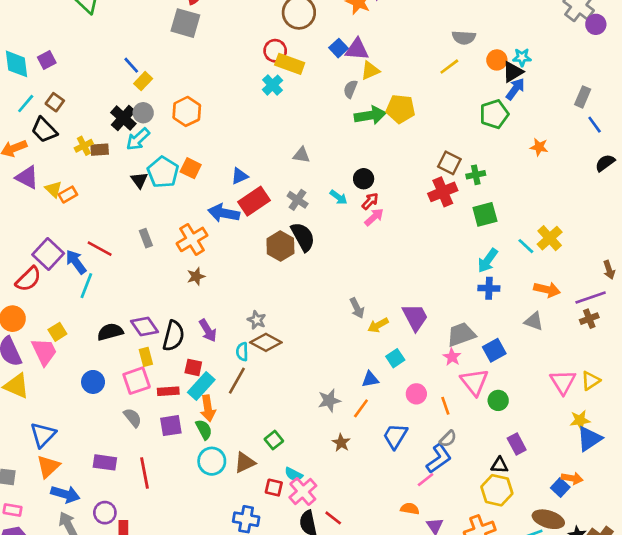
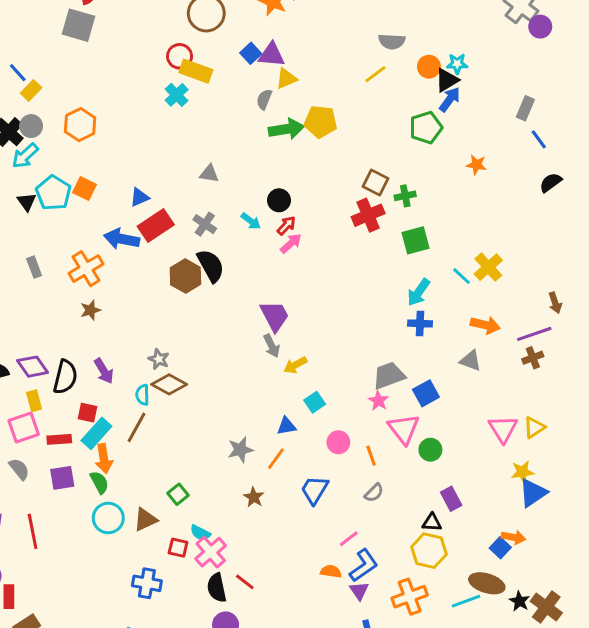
purple trapezoid: (415, 317) -> (275, 316), moved
blue L-shape: (439, 459) -> (364, 565), moved

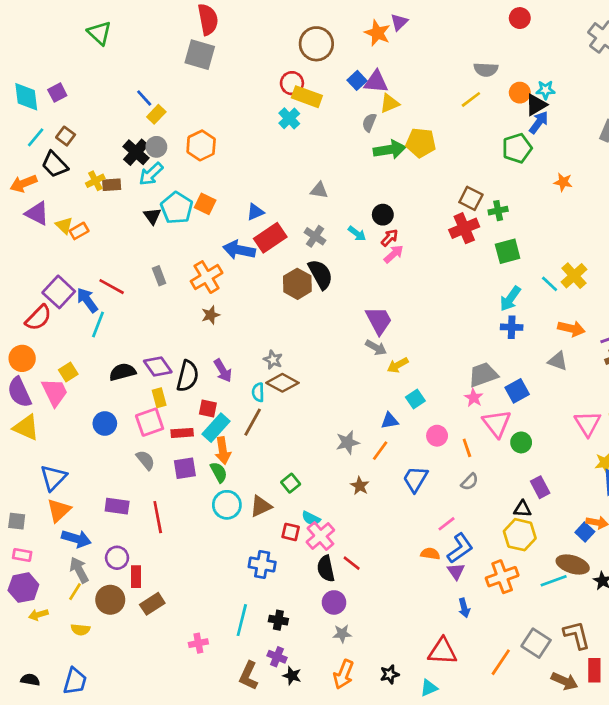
gray arrow: (272, 346) -> (376, 348), turned -35

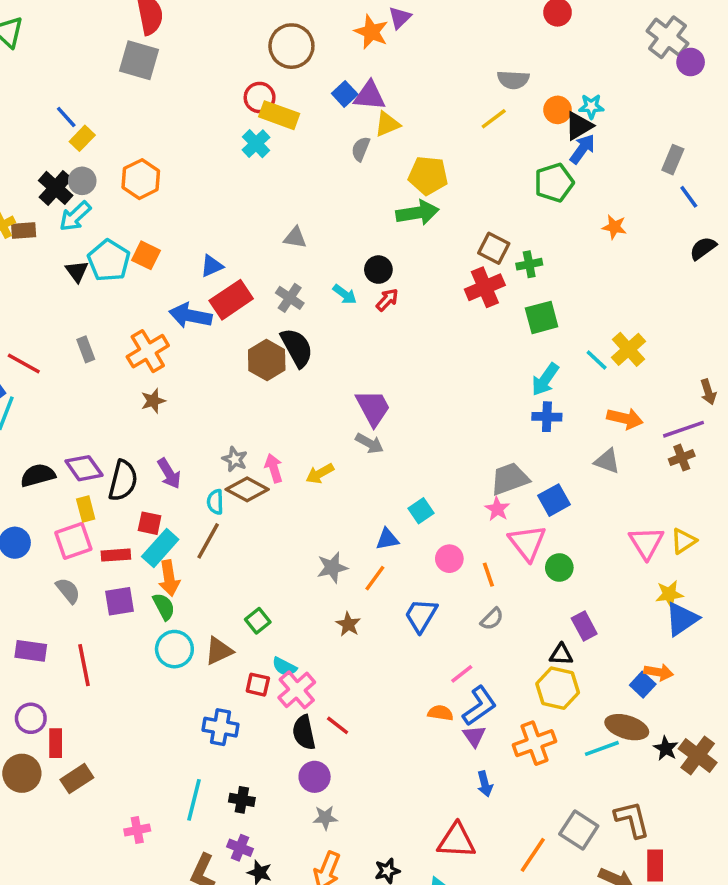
green arrow: (390, 150) -> (417, 213), moved
pink arrow: (394, 254) -> (274, 468), moved, turned -65
yellow arrow: (398, 365) -> (320, 474), moved

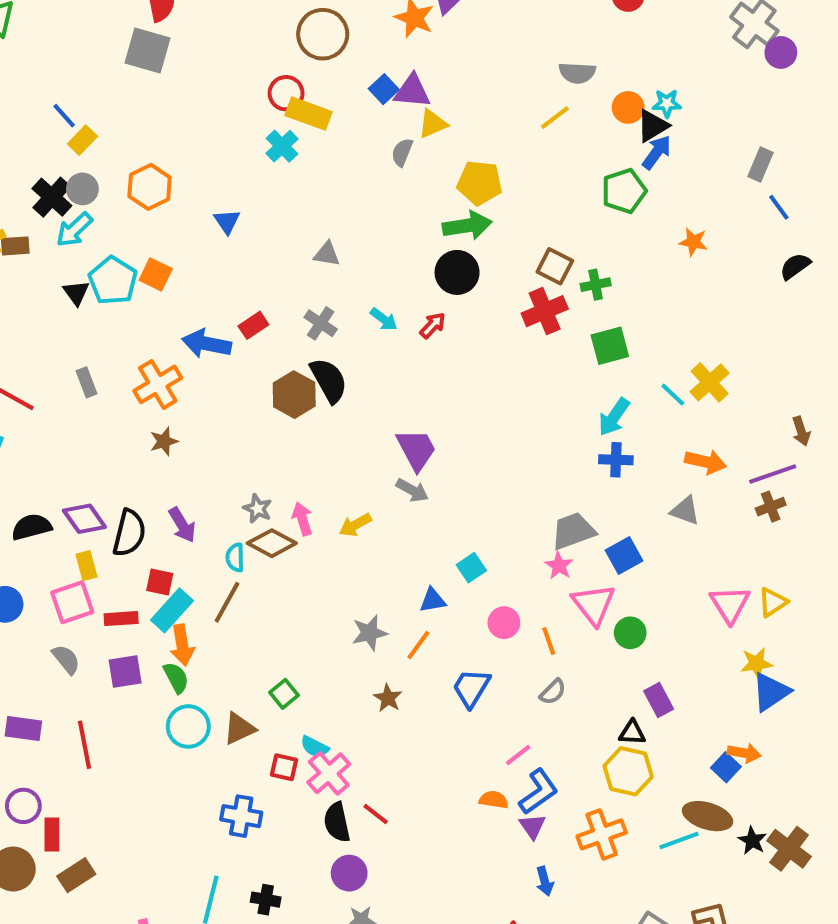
blue triangle: (212, 266) -> (227, 221), moved, turned -40
black circle: (378, 270) -> (457, 272), moved, size x1.4
red rectangle: (231, 300) -> (253, 325), size x0.6

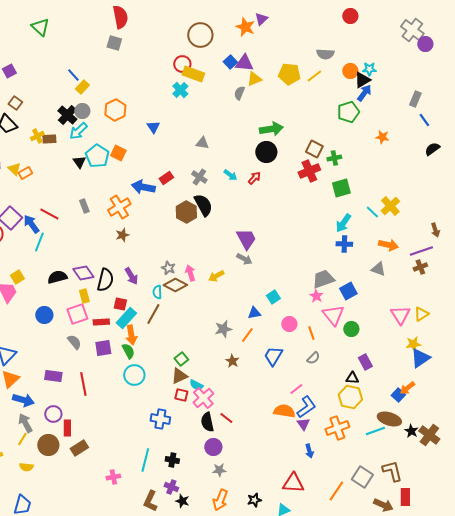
gray square: (148, 50) -> (114, 43), size x0.7
yellow pentagon: (479, 183) -> (289, 74), moved
brown triangle: (239, 729) -> (179, 376), moved
orange arrow: (744, 753) -> (407, 388), turned 133
orange semicircle: (494, 800) -> (284, 411), size x1.5

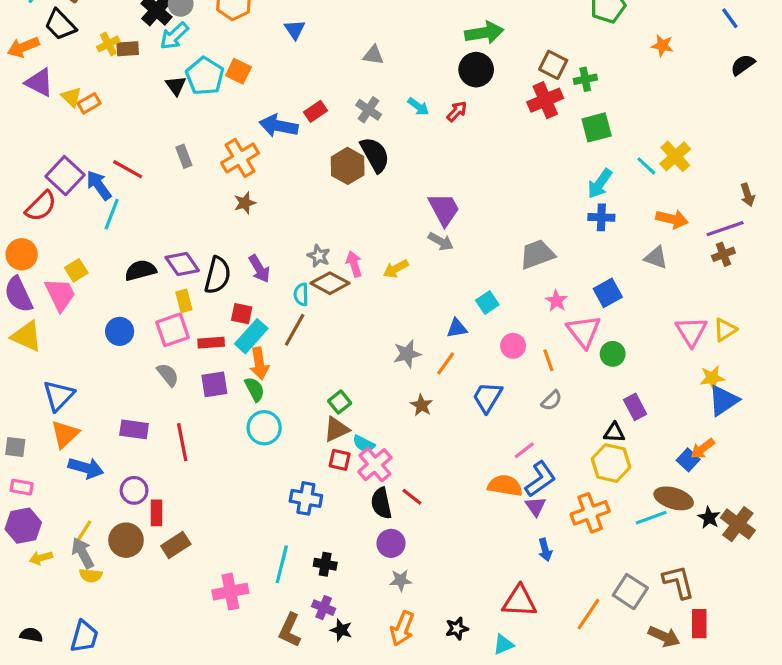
gray trapezoid: (323, 279) -> (537, 254), moved
gray arrow: (25, 423) -> (83, 553), moved
pink cross: (113, 477) -> (230, 592), size x1.5

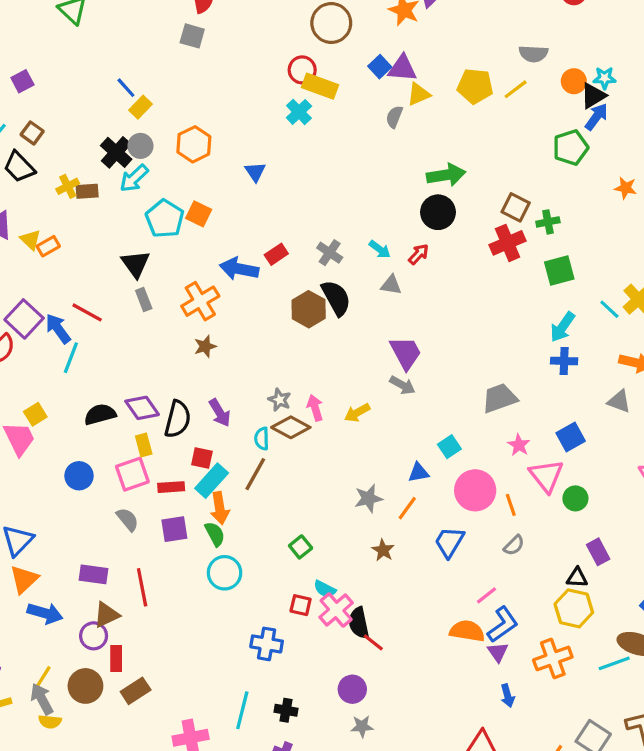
gray triangle: (373, 55) -> (391, 285), moved
black triangle: (176, 86) -> (136, 264), moved, size x1.4
pink circle: (513, 346) -> (475, 490), size x1.6
brown triangle: (336, 429) -> (107, 615), moved
black semicircle: (381, 503) -> (359, 623), moved

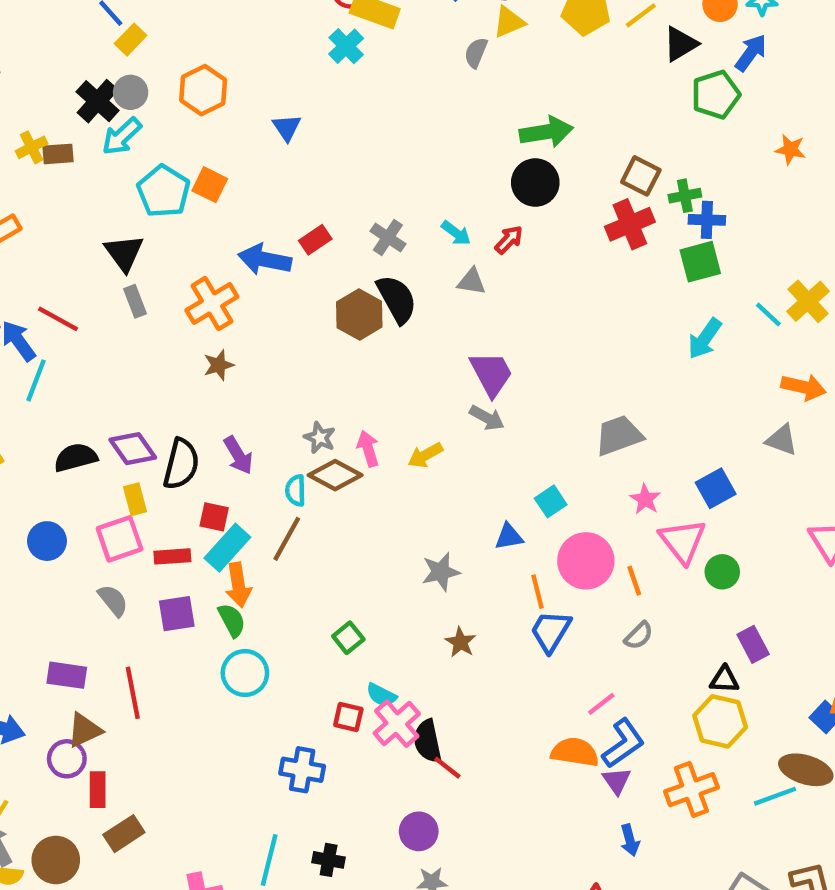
black triangle: (593, 96) -> (680, 44), moved
blue cross: (564, 361) -> (707, 220), moved
orange line: (407, 508) -> (537, 592), moved, turned -50
brown circle: (85, 686) -> (56, 860), moved

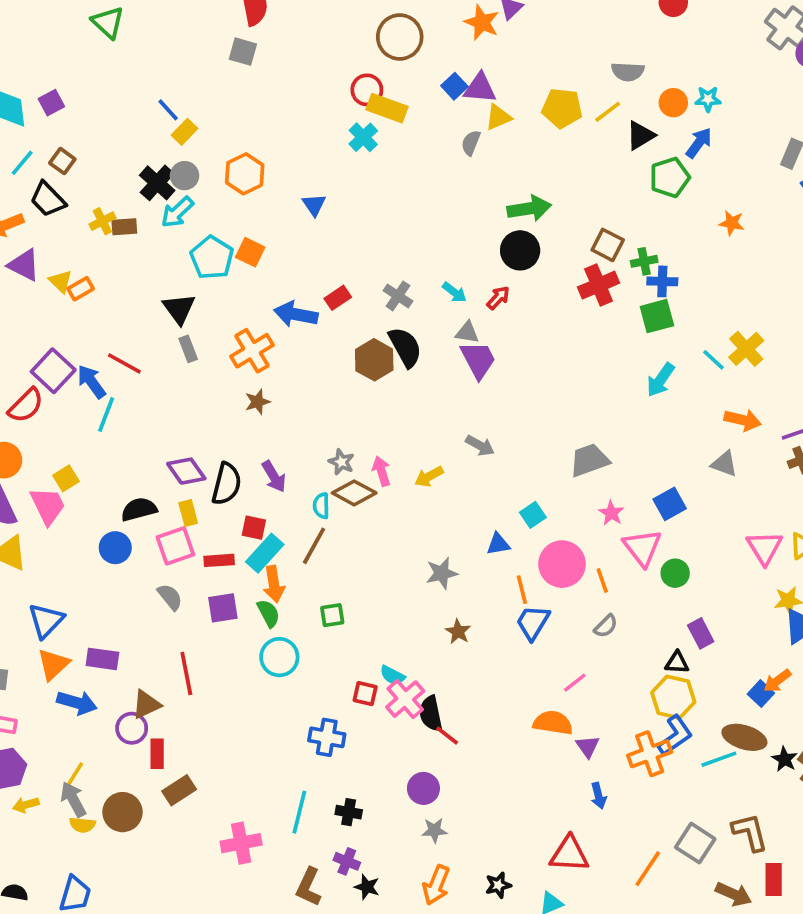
purple trapezoid: (491, 374) -> (478, 360), moved
black semicircle: (76, 457) -> (139, 509), moved
green square: (348, 638) -> (332, 615), moved, turned 30
purple rectangle: (67, 675) -> (102, 659), moved
blue L-shape: (623, 743) -> (675, 736), moved

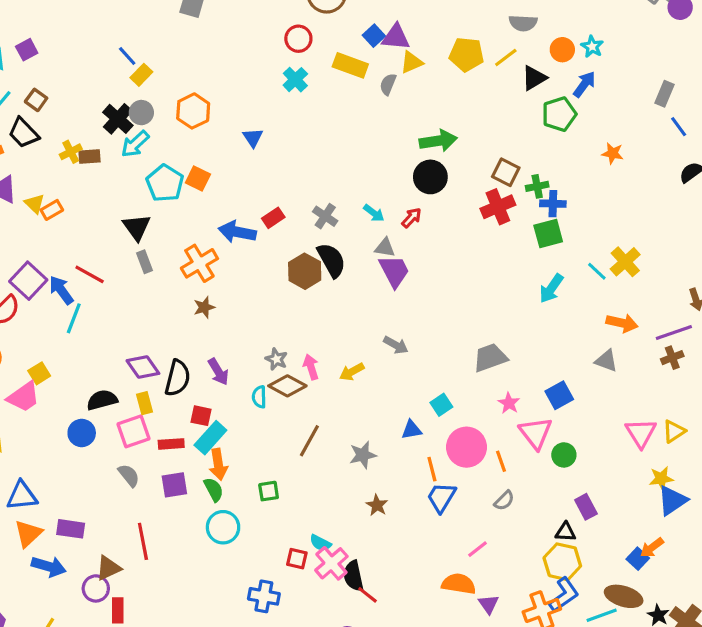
cyan star: (708, 99) -> (592, 47), turned 30
yellow rectangle: (387, 108) -> (350, 65), moved
pink trapezoid: (48, 506) -> (24, 397), turned 81
brown line: (314, 546) -> (309, 441), moved
blue triangle: (46, 621) -> (22, 496), turned 40

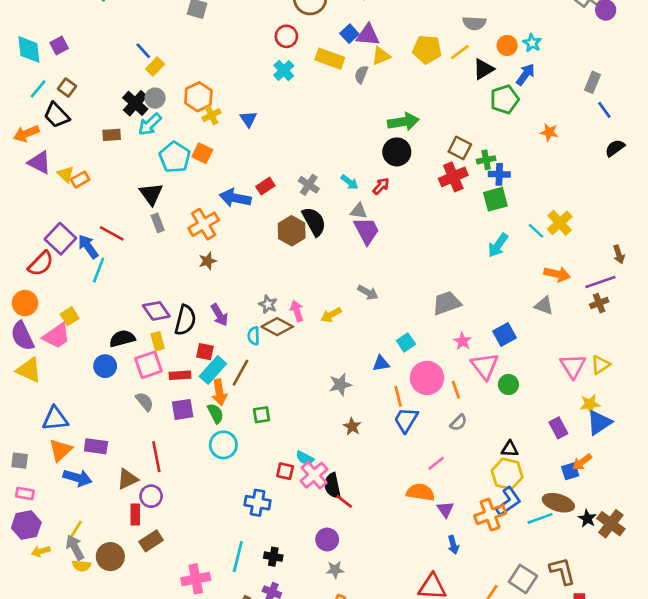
yellow cross: (71, 152) -> (212, 115), moved
brown line: (309, 441) -> (240, 373), moved
purple rectangle: (586, 507) -> (558, 428), moved
blue square: (638, 559) -> (570, 471), turned 30
purple circle: (96, 588) -> (151, 496), moved

